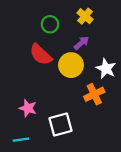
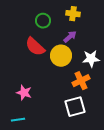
yellow cross: (85, 16) -> (73, 14), turned -32
white star: (106, 69) -> (91, 59), turned -30
white square: (60, 124) -> (75, 107), moved

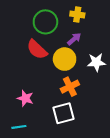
green circle: (43, 21) -> (45, 22), size x1.5
orange cross: (81, 81) -> (70, 87), moved
white square: (75, 107) -> (63, 113), moved

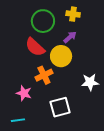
white star: (96, 62) -> (90, 82), moved
orange cross: (70, 87) -> (44, 75), moved

